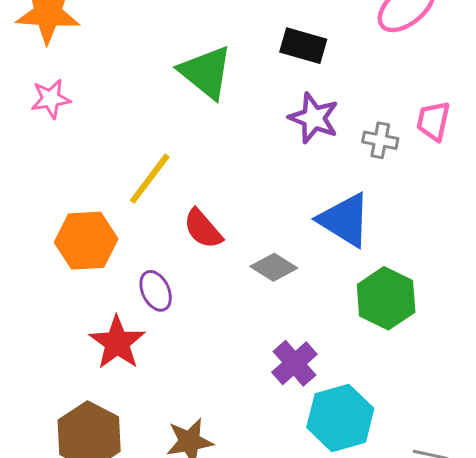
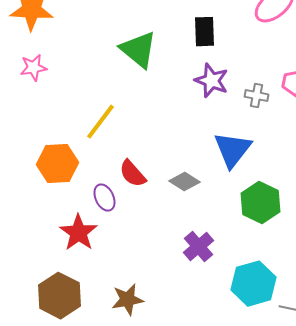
black rectangle: (303, 46) -> (204, 32), turned 72
blue triangle: (345, 220) -> (232, 150), turned 36
red semicircle: (203, 229) -> (132, 174), moved
cyan hexagon: (340, 418) -> (253, 284), moved

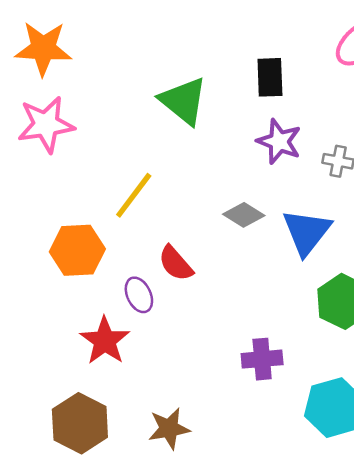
pink star: (33, 68) -> (46, 124), size x1.6
gray diamond: (184, 182) -> (244, 215), moved
purple cross: (198, 247) -> (262, 359), turned 36

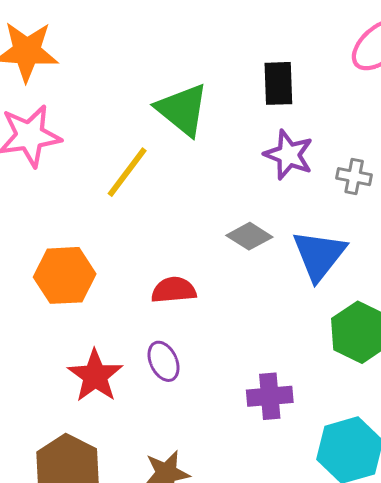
yellow line: (134, 195) -> (127, 172), moved
red semicircle: (176, 263) -> (174, 290), turned 126
purple ellipse: (139, 295) -> (164, 361), moved

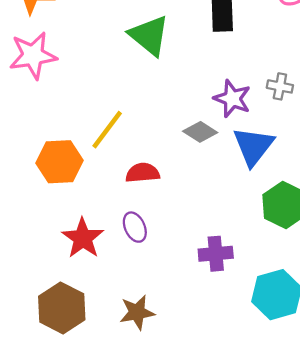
purple star: (289, 155) -> (232, 99), moved
yellow line: (127, 172) -> (107, 130), moved

